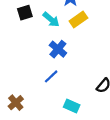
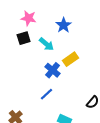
yellow rectangle: (78, 19) -> (71, 59), moved

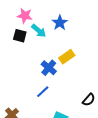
black square: (24, 38) -> (20, 36), turned 32
cyan arrow: (47, 44) -> (39, 31), moved

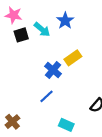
pink star: (25, 16) -> (14, 15), moved
black square: (20, 36) -> (21, 35), turned -32

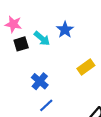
yellow rectangle: (73, 58) -> (86, 67), moved
blue cross: (53, 70) -> (40, 81), moved

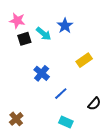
blue line: (46, 105) -> (61, 94), moved

